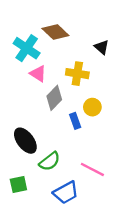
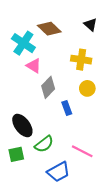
black triangle: (102, 47) -> (90, 25), moved
yellow cross: (77, 74) -> (81, 60), moved
yellow circle: (92, 107) -> (87, 88), moved
green square: (18, 184) -> (16, 154), moved

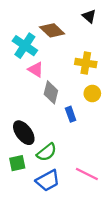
black triangle: (90, 25) -> (89, 16), moved
gray diamond: (48, 87) -> (51, 92), turned -30
pink line: (82, 151) -> (87, 174), moved
blue trapezoid: (58, 172) -> (48, 181), moved

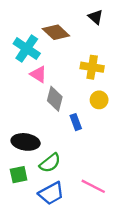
black ellipse: (24, 133) -> (26, 142), turned -45

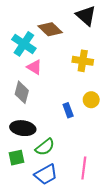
black triangle: (96, 17) -> (86, 16), size x1.5
gray diamond: (55, 99) -> (22, 92), moved
yellow circle: (99, 100) -> (91, 100), moved
pink line: (93, 186) -> (84, 168), turned 70

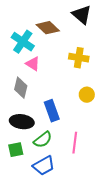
blue rectangle: (68, 110) -> (52, 111), moved, size x1.5
pink line: (84, 168) -> (75, 143), moved

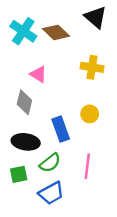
cyan cross: (23, 42) -> (23, 31), moved
yellow circle: (87, 95) -> (90, 114), moved

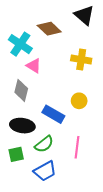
cyan cross: (23, 31) -> (20, 44), moved
blue rectangle: (61, 129) -> (53, 114), turned -40

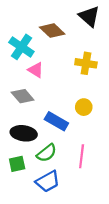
gray diamond: (21, 90) -> (23, 96), turned -55

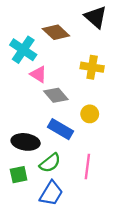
gray diamond: (23, 96) -> (56, 95), moved
blue trapezoid: (48, 181) -> (51, 193), turned -30

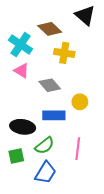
yellow cross: (92, 67) -> (64, 53), moved
pink triangle: (38, 74) -> (22, 71), moved
blue rectangle: (61, 129) -> (54, 115), turned -30

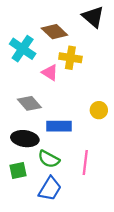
pink triangle: (22, 71) -> (50, 73), moved
gray diamond: (50, 85) -> (29, 103), moved
yellow circle: (80, 102) -> (99, 110), moved
green semicircle: (44, 146) -> (49, 159), turned 66

